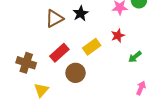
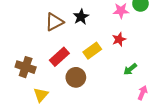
green arrow: (135, 57) -> (130, 69), moved

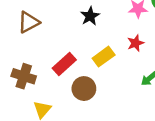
brown triangle: (54, 22) -> (29, 22), moved

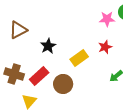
black star: (90, 16) -> (48, 46), moved
red rectangle: (64, 64) -> (39, 76), moved

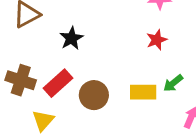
yellow rectangle: (79, 58) -> (143, 92), moved, turned 36

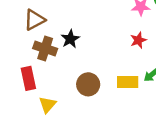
brown cross: (21, 80) -> (45, 49), moved
red rectangle: (58, 83) -> (28, 78), moved, turned -60

